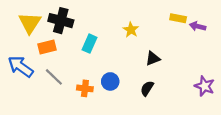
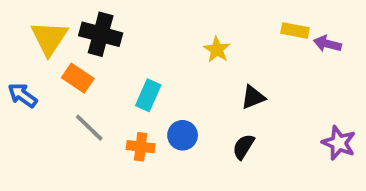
cyan rectangle: (90, 44) -> (148, 95), moved
orange rectangle: (47, 47) -> (78, 78), turned 48
blue arrow: (21, 67) -> (23, 95), moved, size x0.7

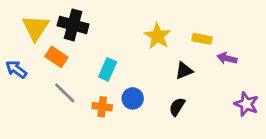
yellow rectangle: (295, 30) -> (202, 39), moved
purple arrow: (327, 44) -> (227, 58), moved
yellow star: (217, 50) -> (158, 36), size x1.4

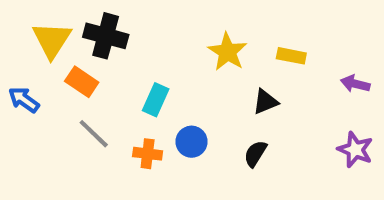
purple arrow: (227, 58) -> (355, 84), moved

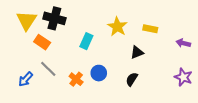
blue arrow: (24, 100) -> (26, 79), moved, turned -84
cyan rectangle: (156, 100) -> (86, 41), moved
orange cross: (148, 154) -> (76, 79), turned 32

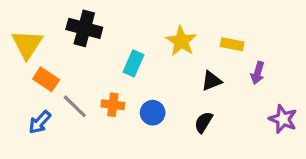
yellow triangle: (27, 20) -> (27, 44), moved
orange rectangle: (42, 42) -> (46, 79), moved
purple arrow: (183, 43) -> (258, 73), moved, turned -88
orange cross: (76, 79) -> (113, 105), moved, turned -32

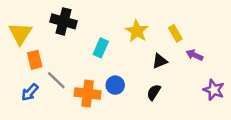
yellow rectangle: (232, 44) -> (175, 33), turned 49
purple arrow: (258, 73) -> (195, 55), turned 98
orange rectangle: (46, 79) -> (35, 60), turned 42
orange cross: (113, 105) -> (88, 93), moved, size x1.5

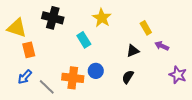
yellow star: (137, 31) -> (102, 18), moved
yellow triangle: (20, 33) -> (17, 28), turned -45
cyan rectangle: (101, 48) -> (84, 40), turned -56
gray line: (56, 80) -> (47, 87), moved

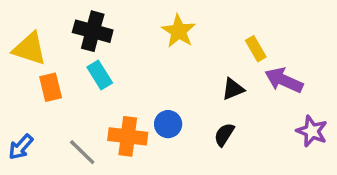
cyan rectangle: (84, 40) -> (100, 75), moved
purple arrow: (162, 46) -> (284, 80), size x1.5
blue arrow: (25, 77) -> (21, 147), moved

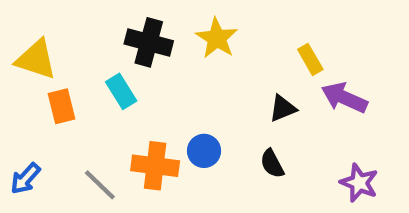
black cross: (93, 31) -> (149, 42), moved
purple star: (312, 131) -> (359, 183), moved
black semicircle: (224, 135) -> (272, 164), turned -60

